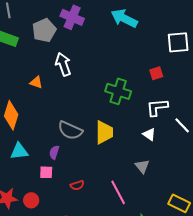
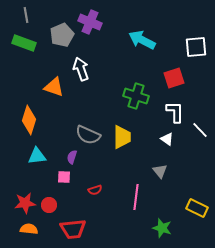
cyan arrow: (124, 18) -> (142, 40), moved
red square: (156, 73) -> (174, 78), size x1.5
orange triangle: (36, 82) -> (54, 87), size x1.5
white L-shape: (157, 107) -> (175, 112), turned 95
pink line: (118, 192) -> (136, 197), turned 35

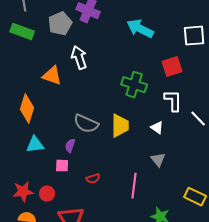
white triangle: (167, 139) -> (157, 128), moved

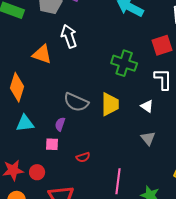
pink line: (134, 186) -> (118, 181), moved

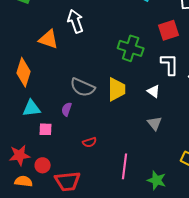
pink square: (52, 144) -> (46, 129), moved
red circle: (37, 172) -> (43, 165), moved

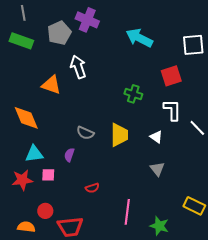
green cross: (131, 48) -> (133, 94), size x0.7
orange diamond: (24, 72) -> (26, 118), turned -40
gray semicircle: (83, 87) -> (85, 133), size x0.7
red star: (20, 155) -> (22, 180), moved

